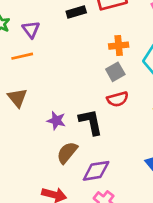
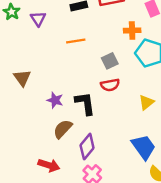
orange cross: (119, 46) -> (132, 30), moved
orange line: (22, 56) -> (76, 41), moved
purple diamond: (96, 171) -> (87, 147), turned -45

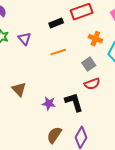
orange cross: (132, 30) -> (95, 39), moved, turned 32
brown semicircle: (63, 129) -> (54, 135), moved

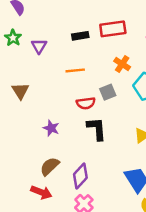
red semicircle: (92, 84) -> (86, 103), moved
brown triangle: (19, 89) -> (20, 91), moved
black L-shape: (74, 102) -> (97, 129), moved

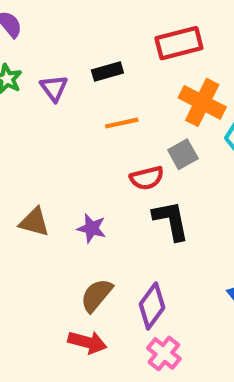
black rectangle: (80, 36) -> (107, 72), moved
orange cross: (122, 64) -> (202, 102), size x1.5
brown triangle: (20, 91) -> (34, 222), moved, turned -36

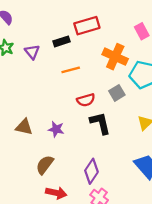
red rectangle: (179, 43) -> (87, 26), moved
gray square: (183, 154) -> (117, 93), moved
brown semicircle: (96, 295) -> (45, 165), moved

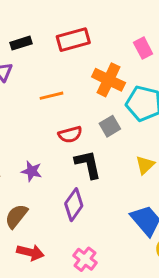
black rectangle: (62, 41) -> (21, 43), moved
purple diamond: (91, 171) -> (74, 205), moved

